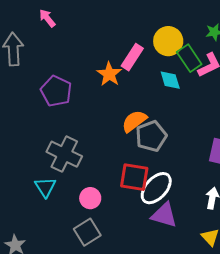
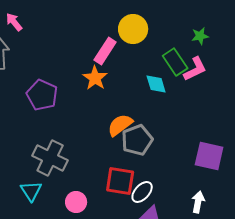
pink arrow: (47, 18) -> (14, 22), moved
yellow circle: (168, 41) -> (133, 29), moved
pink rectangle: (132, 57) -> (105, 51), moved
white ellipse: (156, 188) -> (142, 192), size x0.7

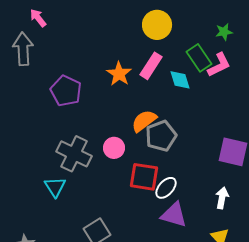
pink rectangle: (105, 51) -> (151, 66), moved
pink circle: (76, 202) -> (114, 148), moved

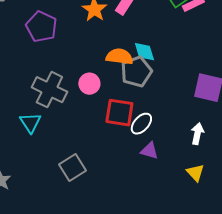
cyan diamond: (180, 80) -> (144, 52), moved
orange semicircle: (144, 121) -> (119, 57), turned 44
purple triangle: (174, 215) -> (149, 151), size x0.7

